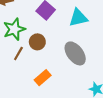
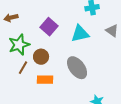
orange rectangle: (43, 78) -> (45, 80), moved, turned 42

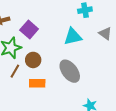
purple square: (49, 27) -> (29, 29), moved

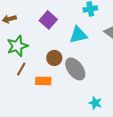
purple square: (29, 29) -> (48, 20), moved
brown circle: (33, 60) -> (54, 58), moved

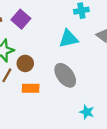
purple square: (48, 20) -> (21, 19), moved
brown circle: (54, 58) -> (25, 63), moved

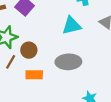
gray ellipse: (65, 75) -> (68, 62), turned -55

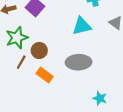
orange rectangle: (34, 75) -> (45, 75), turned 35

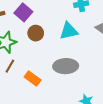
brown circle: (39, 50) -> (36, 33), moved

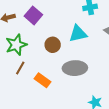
brown circle: (36, 33) -> (53, 45), moved

